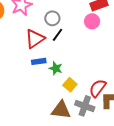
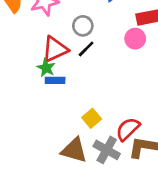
green star: (56, 68) -> (46, 68), moved

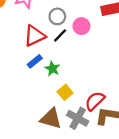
pink circle: (135, 39) -> (81, 26), moved
green star: (46, 68) -> (52, 69), moved
blue rectangle: (55, 80) -> (35, 61), turned -40

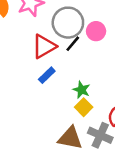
gray circle: (57, 16) -> (68, 23), size x1.6
green star: (52, 69) -> (81, 90), moved

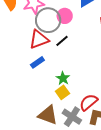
gray circle: (68, 23) -> (48, 20), moved
pink circle: (96, 31) -> (65, 16), moved

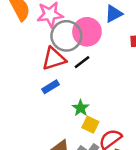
pink circle: (65, 16) -> (87, 32), size x1.5
yellow square: (62, 92) -> (90, 125), moved, turned -32

